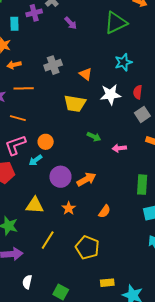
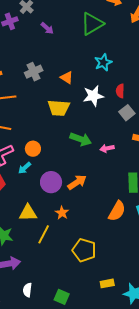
green arrow: (94, 137) -> (81, 139), size x1.5
orange semicircle: (105, 211) -> (117, 211), moved, size x1.5
yellow line: (48, 240) -> (44, 234), moved

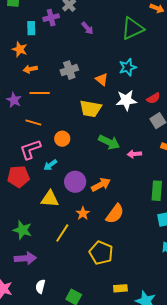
cyan star: (103, 62) -> (128, 67), moved
red semicircle: (120, 91) -> (153, 98), turned -128
orange circle: (33, 149) -> (62, 139), moved
orange semicircle: (117, 211) -> (115, 214), moved
yellow triangle: (28, 213) -> (50, 199), moved

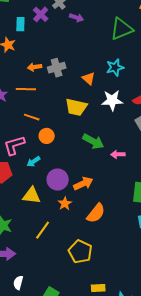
purple cross: (51, 18) -> (41, 14), turned -35
purple arrow: (87, 28) -> (77, 18), moved, turned -32
orange arrow: (30, 69) -> (35, 67), moved
orange line: (33, 123) -> (32, 117), moved
orange star: (83, 213) -> (65, 204), moved

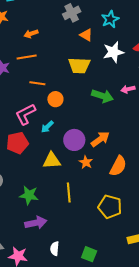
gray cross: (57, 68) -> (72, 13), moved
pink arrow: (118, 154) -> (128, 89), moved
yellow line: (43, 230) -> (69, 192), turned -30

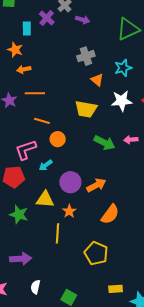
orange arrow: (31, 34) -> (24, 69), moved
orange star: (86, 162) -> (69, 211), moved
green star: (29, 195) -> (19, 214), moved

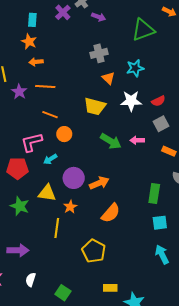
cyan rectangle: (27, 29) -> (32, 20), moved

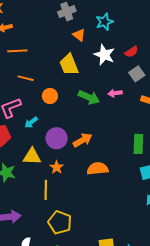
white star: (131, 101) -> (104, 55), turned 30
yellow trapezoid: (95, 106) -> (69, 65), turned 60
orange circle: (64, 134) -> (50, 96), moved
orange semicircle: (111, 213) -> (98, 169), turned -130
yellow pentagon: (94, 251) -> (60, 222), moved

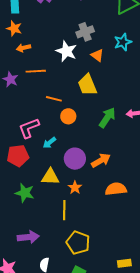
white star: (104, 55) -> (66, 51), moved
orange line: (26, 78) -> (54, 99), moved
green arrow: (89, 97) -> (107, 118), turned -80

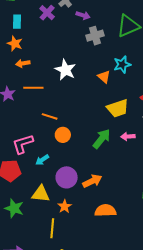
gray cross: (85, 32) -> (95, 36), moved
orange triangle: (97, 55) -> (104, 77), moved
yellow trapezoid: (87, 85) -> (118, 108), moved, turned -90

